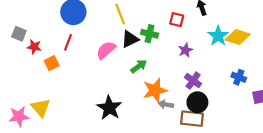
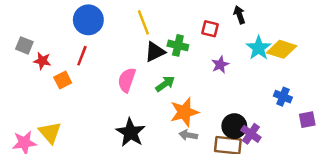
pink semicircle: (106, 50) -> (127, 80), moved, turned -30
purple cross: (193, 81) -> (251, 134), moved
gray arrow: (166, 104) -> (188, 135), moved

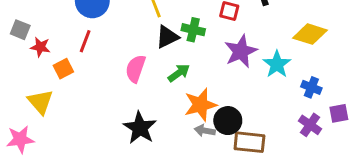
cyan star: (259, 48) -> (277, 64), moved
purple star: (220, 65) -> (241, 51), size x1.6
black circle: (234, 126) -> (228, 121), moved
yellow triangle: (50, 132) -> (40, 102), moved
purple cross: (251, 134) -> (310, 125), moved

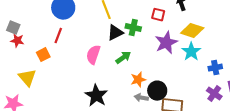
yellow diamond: (310, 34) -> (192, 31), moved
red star: (40, 47) -> (17, 41), moved
blue cross: (311, 87) -> (215, 68), turned -32
orange star: (200, 105) -> (138, 80), size x0.7

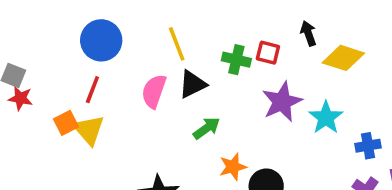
green cross: (133, 28) -> (236, 60), moved
yellow diamond: (192, 31) -> (343, 58), moved
pink semicircle: (93, 55) -> (154, 91), moved
yellow triangle: (27, 78) -> (89, 130), moved

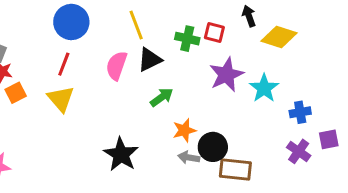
orange square: (66, 123) -> (16, 93), moved

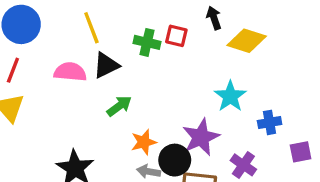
pink semicircle: (117, 66) -> (70, 72), turned 76
purple star: (226, 75) -> (201, 137), moved
purple cross: (299, 151) -> (243, 165), moved

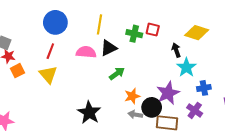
black arrow: (214, 18) -> (176, 50), moved
yellow line: (91, 28) -> (99, 24), turned 30
blue cross: (270, 122) -> (204, 88), moved

